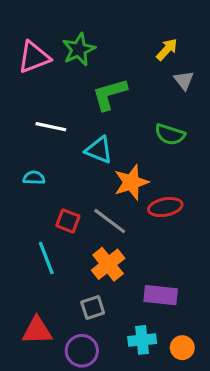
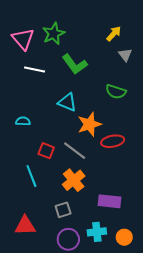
pink triangle: (34, 57) -> (23, 39), turned -50
green L-shape: (110, 94) -> (75, 64), turned -110
white line: (51, 127) -> (35, 69), moved
purple circle: (82, 351) -> (68, 239), moved

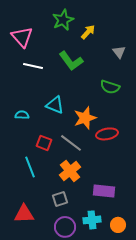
green star: (54, 34) -> (63, 20), moved
yellow arrow: (114, 34) -> (88, 32), moved
cyan triangle: (67, 102) -> (55, 105), moved

